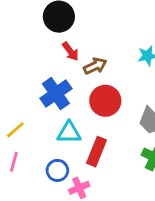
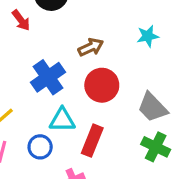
red arrow: (70, 51) -> (21, 20), moved
blue circle: (57, 170) -> (40, 147), moved

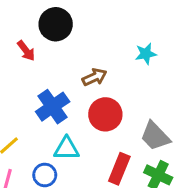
cyan star: (148, 36) -> (146, 54), moved
red rectangle: (92, 141) -> (119, 169), moved

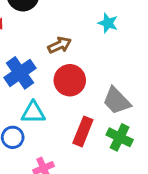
cyan star: (146, 54) -> (108, 23), turned 30

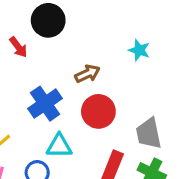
gray trapezoid: (117, 101) -> (149, 133), turned 32

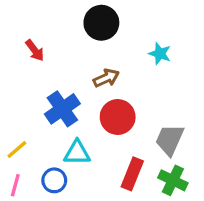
black circle: (48, 20) -> (101, 23), moved
gray trapezoid: (149, 133) -> (170, 140), turned 36

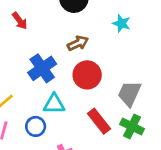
red rectangle: (132, 174) -> (99, 121), turned -60

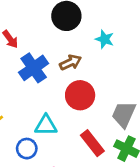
cyan star: (121, 23) -> (105, 39), moved
blue cross: (42, 68) -> (34, 68), moved

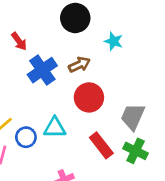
blue circle: (27, 149) -> (26, 137), moved

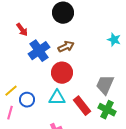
cyan star: (114, 41) -> (114, 40), moved
red circle: (89, 97) -> (62, 73), moved
cyan triangle: (55, 128) -> (57, 98), moved

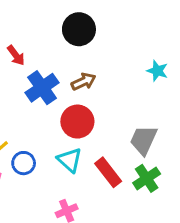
cyan triangle: (57, 98) -> (70, 160), turned 42
green cross: (107, 110) -> (147, 178), turned 30

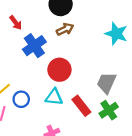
cyan star: (157, 71) -> (116, 34), size x1.5
brown arrow: (84, 82) -> (65, 29), moved
cyan triangle: (70, 160) -> (54, 97), turned -36

